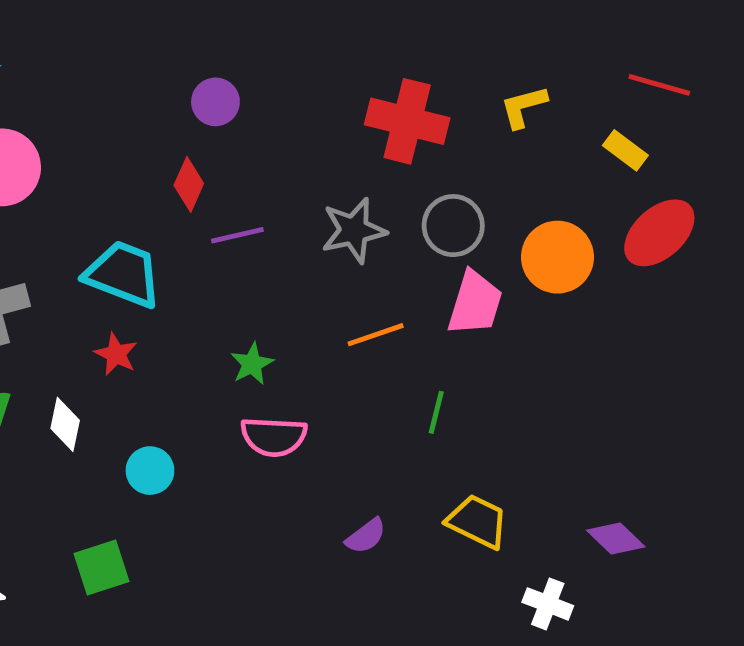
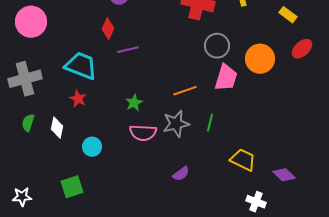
gray star: (354, 230) -> (176, 124), moved
red ellipse: (659, 233) -> (302, 49), size x0.7
yellow trapezoid: (477, 521) -> (243, 160), moved

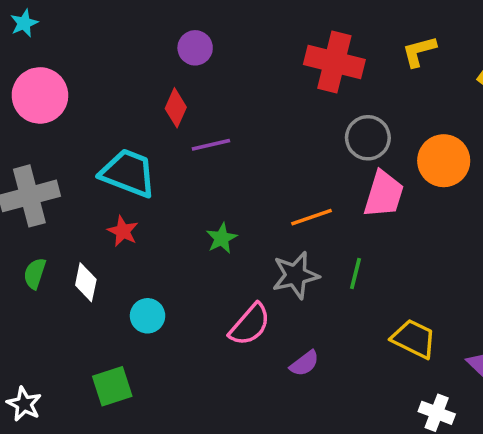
pink semicircle: (143, 133) -> (250, 325), moved, turned -52
white star: (22, 197) -> (24, 404), turned 30

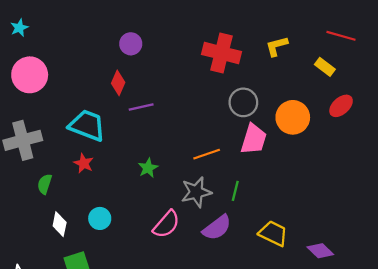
green semicircle: (35, 274) -> (45, 184), moved
white diamond: (86, 282) -> (60, 224), moved
purple semicircle: (304, 363) -> (217, 228), moved, size x1.5

